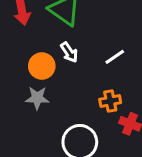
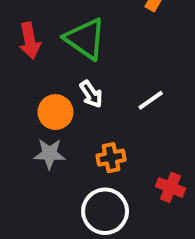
orange cross: (110, 101) -> (111, 158), moved

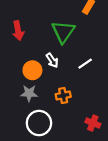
green triangle: (85, 39) -> (63, 32), moved, turned 30
red cross: (170, 187) -> (93, 123), moved
white circle: (105, 211) -> (39, 123), moved

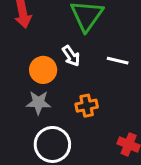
white line: (85, 64) -> (118, 61), turned 48

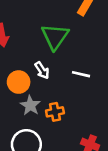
gray star: (38, 103) -> (30, 105), moved, turned 30

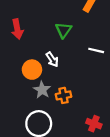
green triangle: (55, 36) -> (63, 30), size x0.7
white line: (81, 74) -> (96, 50), moved

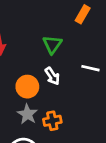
white arrow: (52, 59) -> (52, 76), moved
orange circle: (32, 70) -> (27, 87), moved

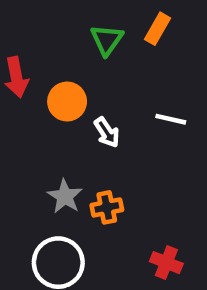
green triangle: (52, 45) -> (107, 40), moved
orange circle: (27, 87) -> (67, 102), moved

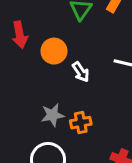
gray star: (65, 196) -> (52, 115), turned 30

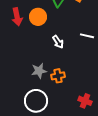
orange circle: (54, 51) -> (38, 17), moved

